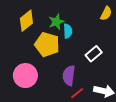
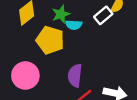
cyan semicircle: (68, 31) -> (74, 25), turned 96
white rectangle: (94, 54) -> (103, 15), moved

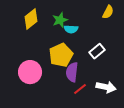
white rectangle: (103, 15) -> (97, 51), moved
yellow pentagon: (50, 40) -> (61, 55), moved, turned 30

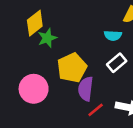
green star: (60, 20) -> (47, 38), moved
cyan semicircle: (71, 29) -> (113, 36), moved

